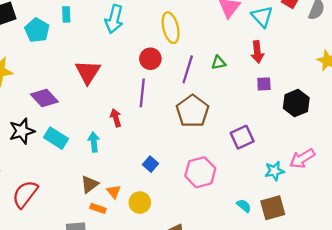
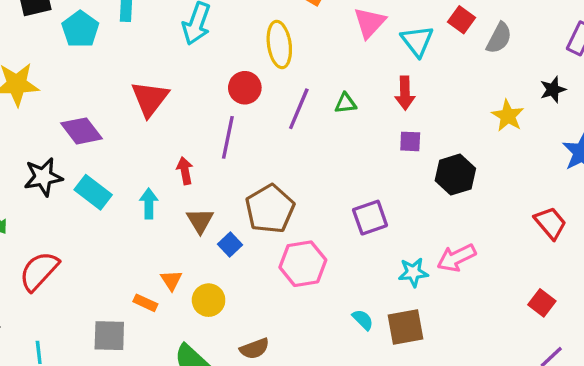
brown pentagon: (192, 111) -> (270, 209), moved
brown triangle: (90, 184) -> (200, 221), moved, turned -30

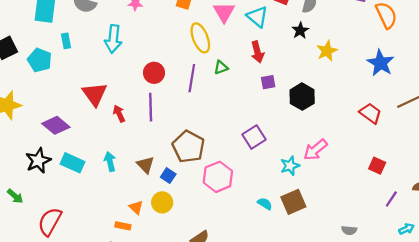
yellow ellipse: (279, 44) -> (200, 38), moved
black star: (553, 90) -> (300, 31), moved
yellow star: (508, 116) -> (327, 51), turned 30
red arrow: (185, 171) -> (119, 114), moved
yellow circle: (209, 300) -> (162, 202), moved

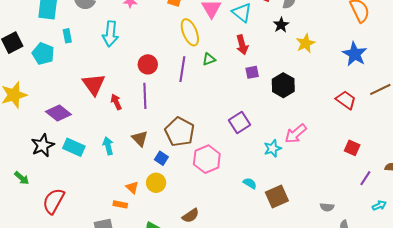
brown triangle: (145, 165) -> (140, 139), moved
brown square: (293, 202) -> (277, 196), moved

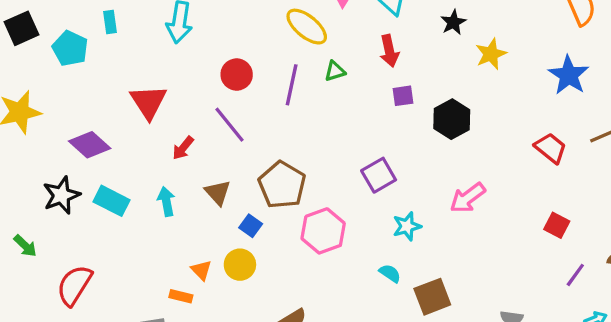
yellow ellipse: (190, 32) -> (307, 27), turned -32
purple line: (145, 96) -> (229, 125), turned -40
red arrow: (116, 102) -> (183, 148), moved, turned -119
cyan star: (273, 148) -> (407, 226), moved

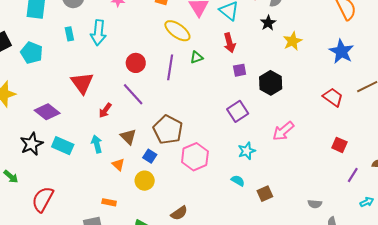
cyan rectangle: (110, 22) -> (69, 34), moved
purple square: (379, 175) -> (238, 111), moved
orange triangle: (201, 270) -> (118, 165), moved
brown square: (432, 297) -> (265, 194), size x0.7

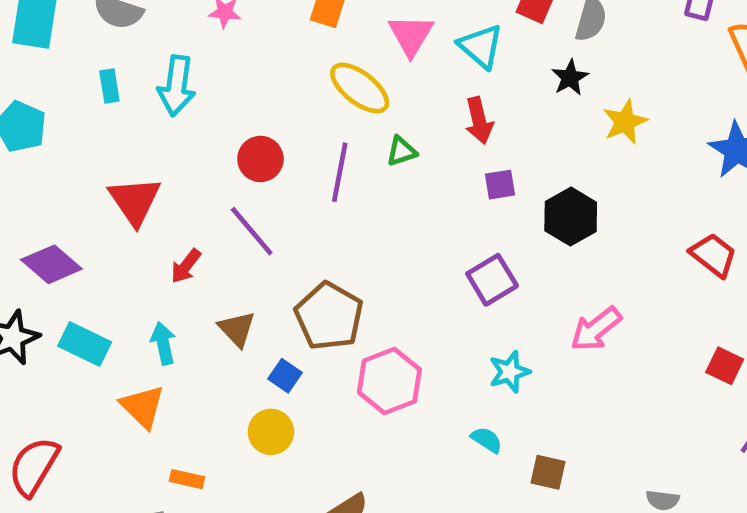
orange triangle: (118, 165) -> (143, 407), moved, size x1.5
brown square: (265, 194) -> (548, 472), turned 35

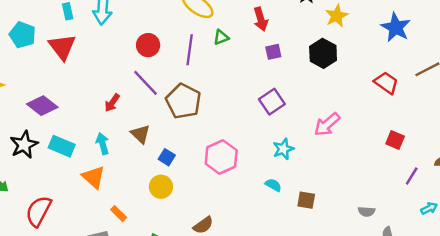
red triangle: (135, 201) -> (62, 47), moved
black hexagon: (571, 217) -> (323, 53), moved
brown pentagon: (329, 316) -> (183, 101), moved
orange rectangle: (187, 479) -> (119, 214), turned 35

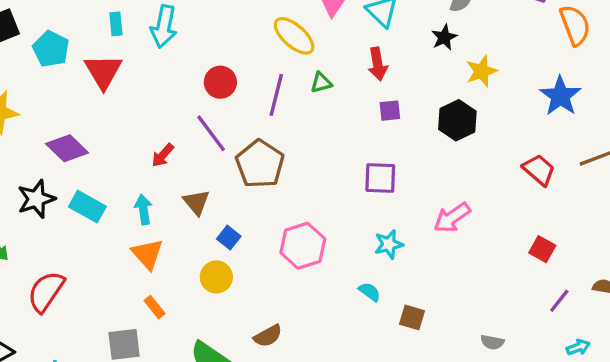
purple square: (272, 102) -> (380, 178), turned 30
orange triangle: (94, 177) -> (147, 254), moved

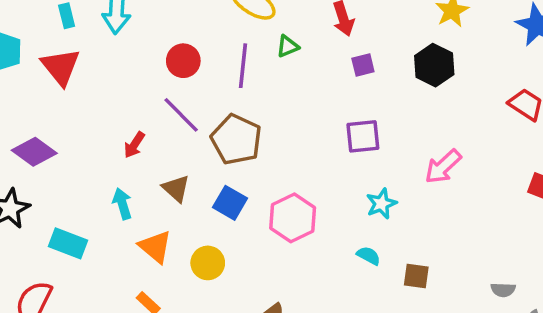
cyan rectangle: (87, 207) -> (68, 243), moved
blue square: (229, 238) -> (230, 203), moved, size x1.4
orange triangle: (147, 254) -> (155, 247), moved

